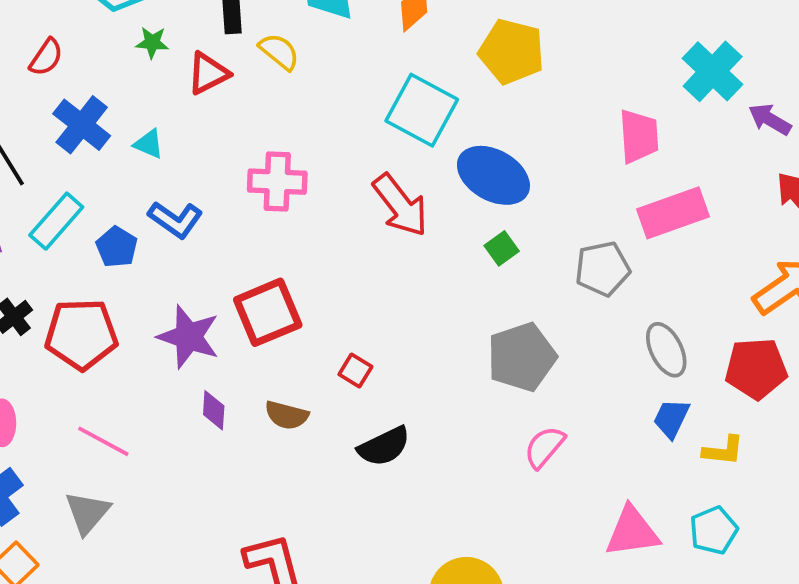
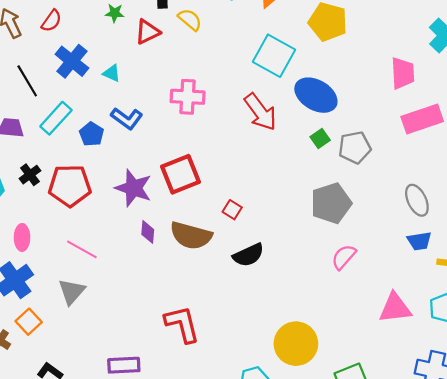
gray pentagon: (603, 269) -> (355, 147), moved
brown semicircle: (287, 415) -> (191, 236), size x1.6
blue trapezoid: (671, 418) -> (419, 241), turned -125

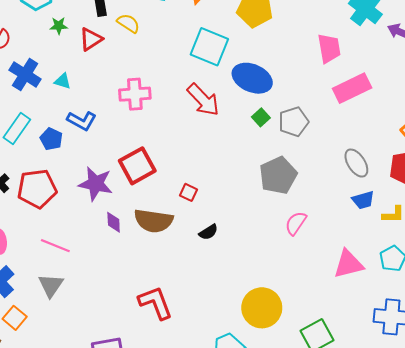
black semicircle: (248, 255) -> (208, 232), size x0.7

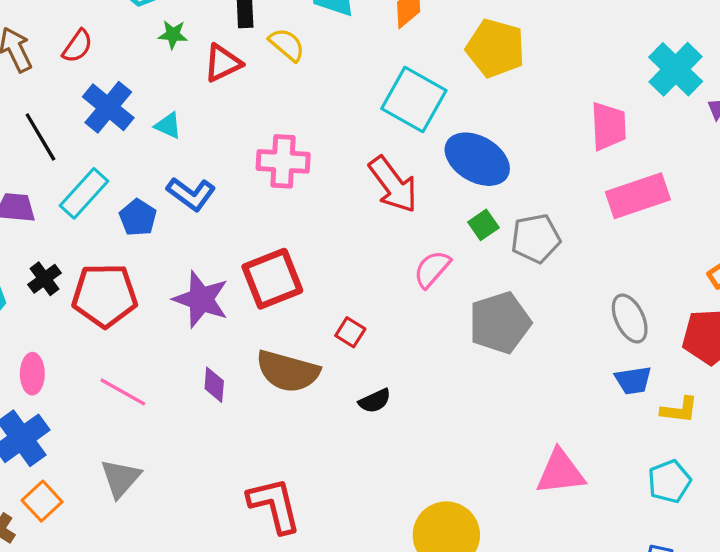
purple diamond: (114, 222) -> (214, 385), moved
pink semicircle: (296, 223) -> (432, 269), moved
pink triangle: (348, 264) -> (560, 472), moved
gray triangle: (51, 285) -> (121, 478), moved

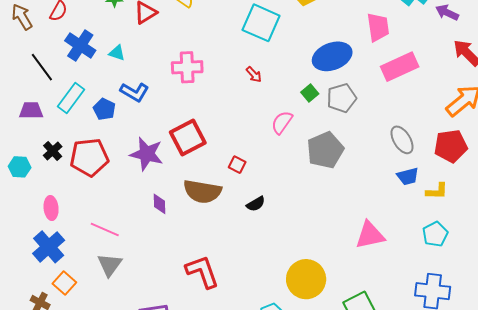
blue ellipse: (477, 159) -> (332, 56), moved, turned -45
red arrow: (393, 185) -> (254, 74), size x0.5
pink line: (123, 392) -> (105, 229), moved

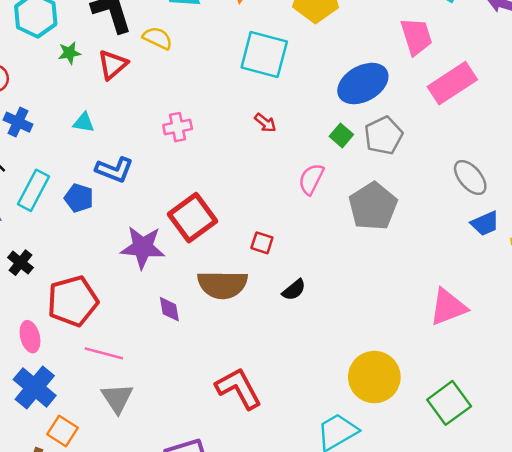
blue cross: (80, 46) -> (18, 122), moved, size x0.7
pink cross: (187, 67) -> (178, 127), size x0.7
red pentagon: (89, 157) -> (73, 301), moved

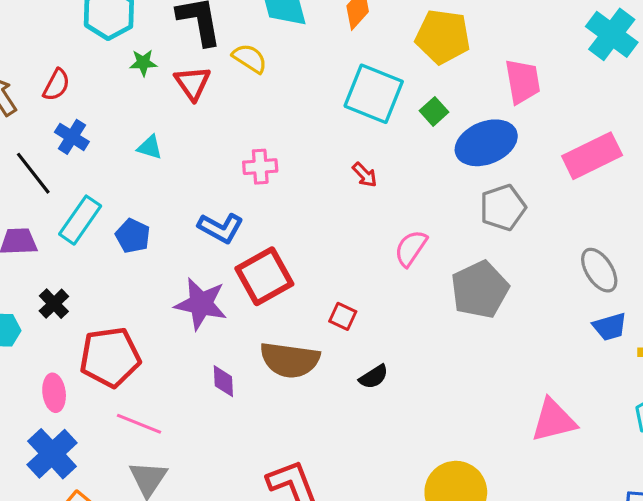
pink trapezoid: (416, 36) -> (523, 81), moved
red triangle: (113, 65) -> (193, 83), turned -32
green square: (341, 135) -> (434, 111), moved
blue L-shape: (114, 170) -> (221, 228), moved

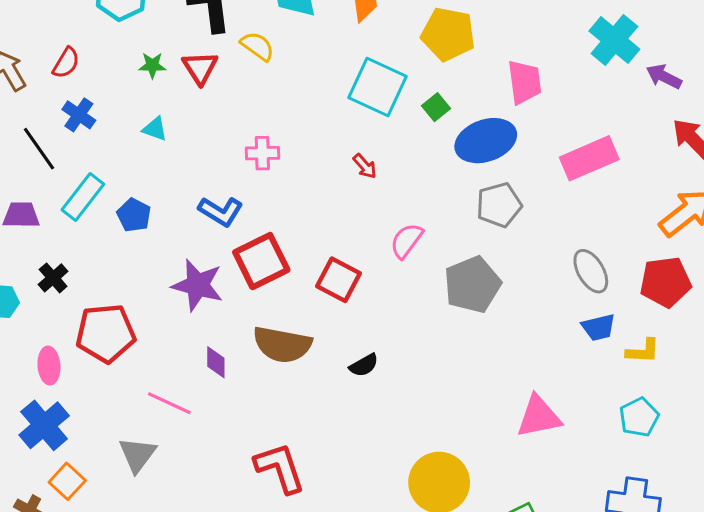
green star: (143, 63) -> (152, 65), moved
red square: (343, 316) -> (338, 280), moved, size x1.6
pink line: (139, 424) -> (169, 403), moved

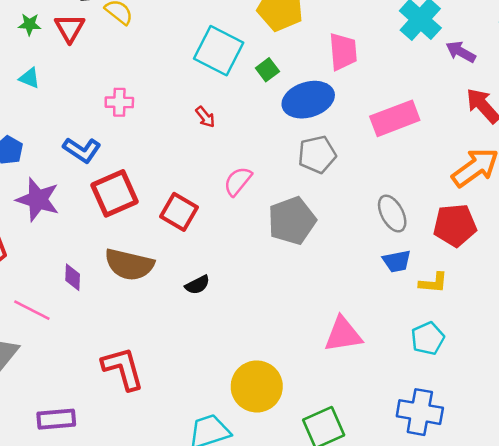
purple star: (198, 285) -> (38, 200), moved

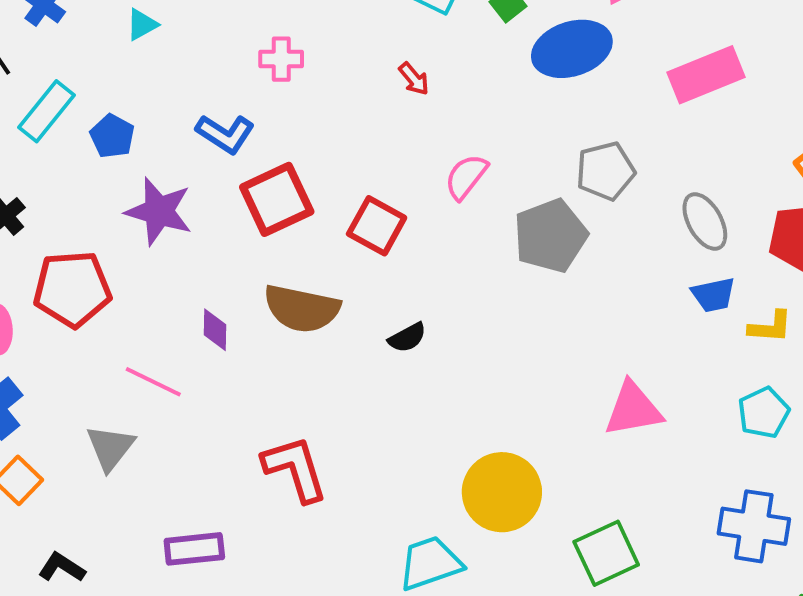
cyan triangle: (29, 78) -> (142, 25), turned -50
gray pentagon: (317, 154) -> (606, 171), moved

